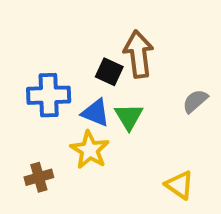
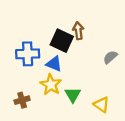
brown arrow: (138, 54) -> (78, 31), size x0.7
black square: (109, 72) -> (62, 41), size x1.5
green triangle: (129, 117) -> (73, 95), moved

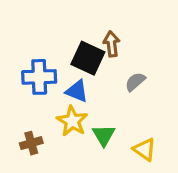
gray semicircle: (110, 57) -> (135, 82), moved

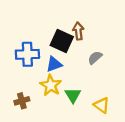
blue triangle: (77, 91) -> (54, 64), turned -42

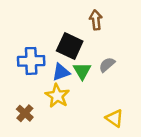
brown arrow: (78, 31) -> (96, 20), moved
green triangle: (73, 95) -> (82, 71), moved
brown cross: (22, 101) -> (25, 113), turned -32

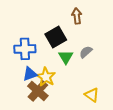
black square: (70, 46) -> (56, 37), turned 35
blue triangle: (61, 72) -> (30, 74), moved
brown cross: (25, 113) -> (38, 91), moved, size x1.5

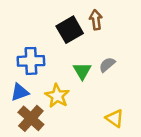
black square: (56, 37) -> (70, 30), moved
blue triangle: (30, 74) -> (20, 92), moved
brown cross: (38, 91) -> (31, 118), moved

